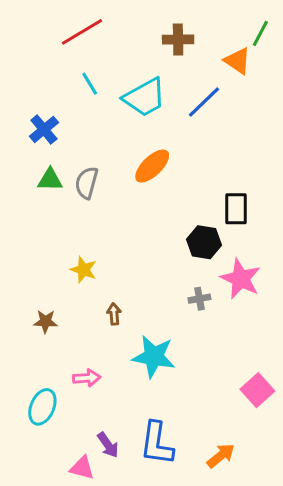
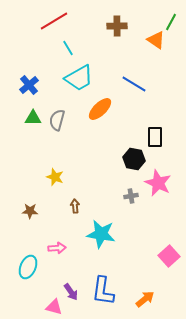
cyan line: (90, 84) -> (68, 48), moved
cyan trapezoid: (145, 97) -> (79, 78), moved
blue line: (204, 102) -> (134, 84), moved, turned 75

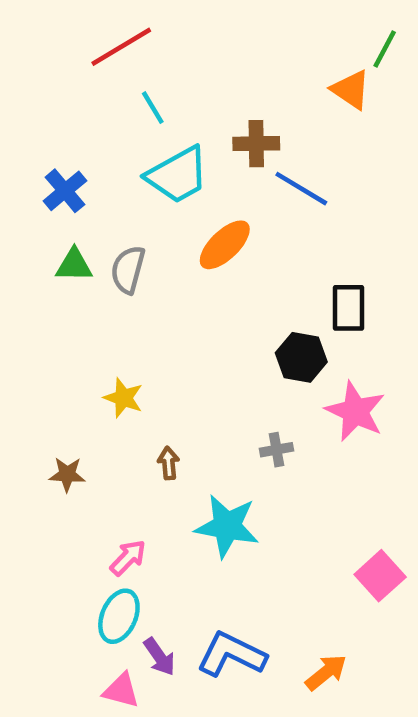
brown cross: (117, 26) -> (256, 144), moved
gray cross: (131, 196) -> (277, 450), moved
pink arrow: (57, 248) -> (128, 558), turned -42
cyan ellipse: (28, 267) -> (119, 616), moved
blue L-shape: (103, 291) -> (232, 654), turned 108

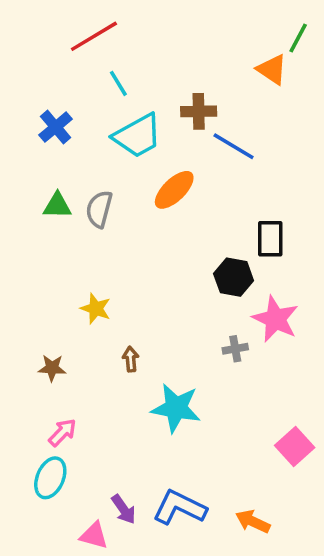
blue cross: (65, 191) -> (56, 127), moved
gray cross: (277, 450) -> (235, 349), moved
pink arrow: (128, 558) -> (63, 432), moved
cyan ellipse: (119, 616) -> (50, 478), moved
orange arrow: (326, 672) -> (253, 521), turned -116

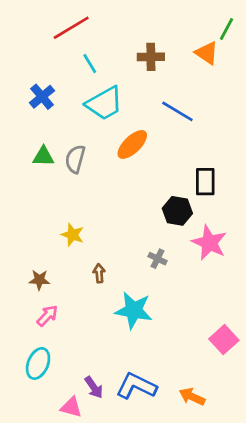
brown cross: (199, 111) -> (151, 57), moved
gray cross: (235, 349) -> (158, 259), moved, turned 36
pink arrow: (63, 432) -> (47, 316), moved

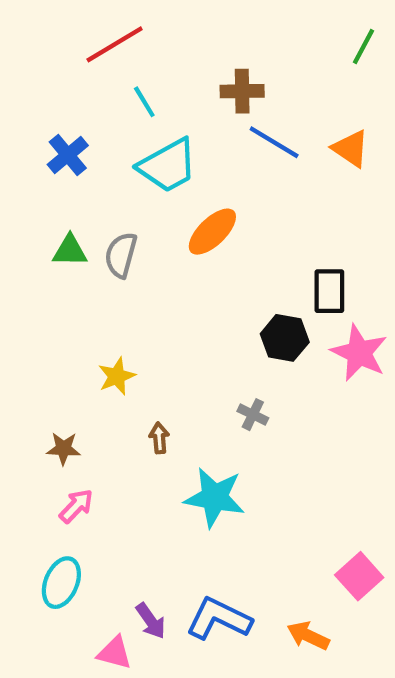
orange triangle: (207, 53) -> (351, 149), moved
blue line: (177, 111) -> (274, 142), moved
yellow star: (73, 235) -> (117, 376), turned 30
pink star: (209, 243) -> (359, 353), moved
pink square: (224, 340) -> (359, 576), moved

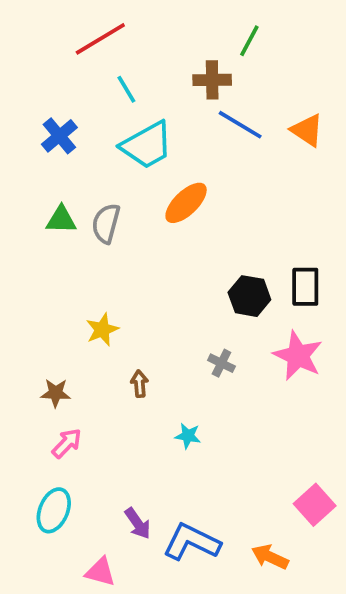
green line: (363, 47) -> (249, 41), moved
black rectangle: (329, 291) -> (305, 287), moved
pink star: (359, 353) -> (298, 356), moved
cyan star: (215, 497) -> (188, 436), size x0.5
purple arrow: (151, 621) -> (138, 523), moved

